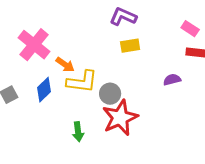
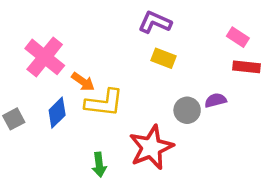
yellow rectangle: (130, 46) -> (164, 58), turned 30
gray circle: (110, 94) -> (187, 110), moved

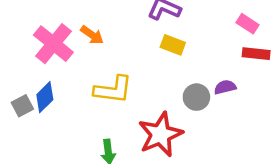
orange arrow: (83, 82) -> (92, 35), moved
blue diamond: (57, 113) -> (45, 97), moved

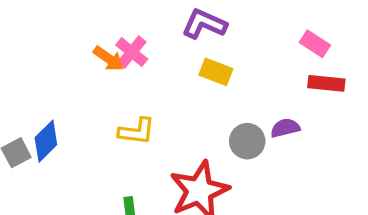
pink cross: (53, 44) -> (132, 52), moved, size x0.6
yellow L-shape: (113, 90) -> (137, 131), size x0.7

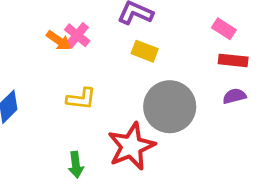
purple semicircle: (285, 128) -> (234, 96), moved
gray circle: (247, 141) -> (170, 107), size x1.8

